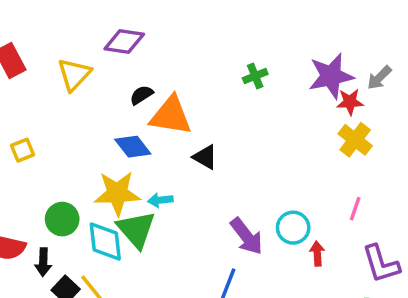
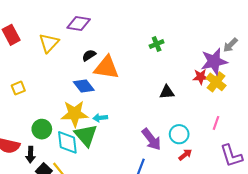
purple star: (331, 76) -> (214, 61), moved
red star: (350, 102) -> (201, 77), moved
black triangle: (205, 157) -> (167, 92), moved, turned -35
red arrow: (317, 254) -> (185, 155), moved, turned 56

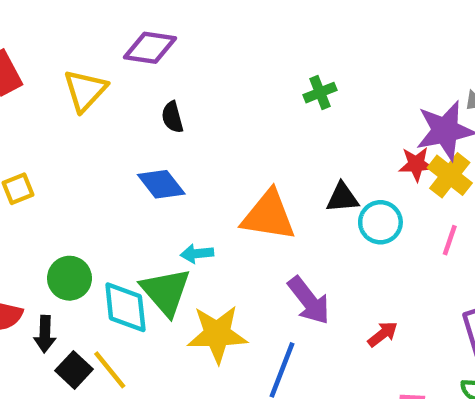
black semicircle: (89, 55) -> (172, 117), turned -72
orange triangle: (106, 68) -> (269, 216), moved
yellow star: (75, 114) -> (217, 334), moved
pink line: (216, 123) -> (450, 240), moved
cyan circle: (179, 134) -> (380, 222), moved

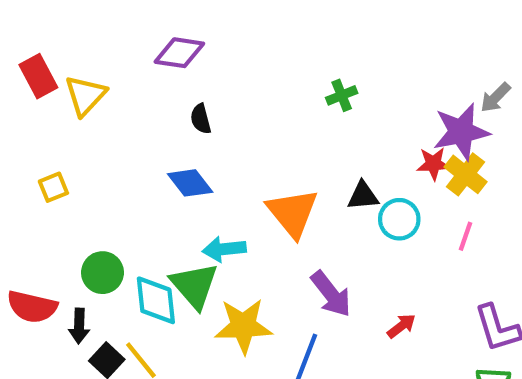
yellow triangle: (85, 90) -> (85, 95), moved
orange triangle: (269, 216) -> (293, 213), turned 42
cyan arrow: (197, 254) -> (224, 249), size x1.4

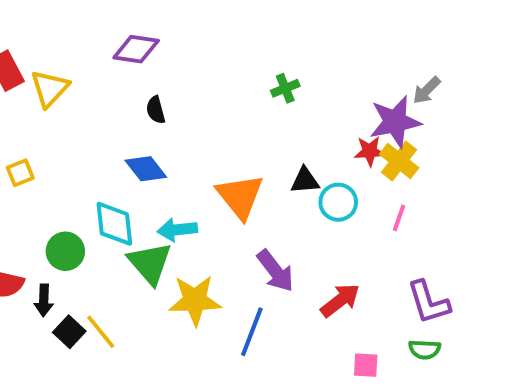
cyan diamond: (156, 300) -> (114, 224), moved
red arrow: (401, 326) -> (340, 300), size x1.5

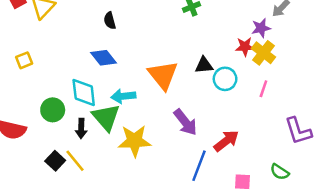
purple star: (395, 122) -> (261, 28), size x0.6
black arrow: (44, 300) -> (81, 128), moved
purple L-shape: (429, 302) -> (298, 131), moved
blue line: (252, 332) -> (199, 166), moved
green semicircle: (425, 349) -> (280, 172), turned 30

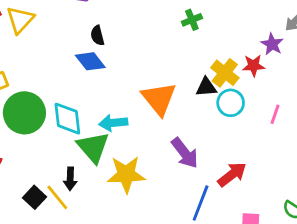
purple star: (261, 28) -> (272, 44), turned -30
yellow cross: (263, 53) -> (225, 73), moved
blue diamond: (104, 58) -> (90, 61), moved
green circle: (53, 110) -> (24, 113), moved, size x1.5
black arrow: (81, 128) -> (70, 179), moved

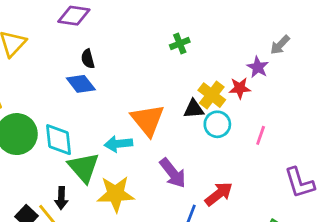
cyan arrow: (113, 123) -> (118, 144), moved

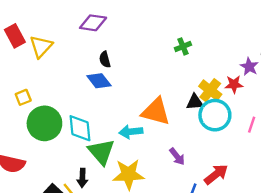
orange triangle: (148, 120) -> (156, 112), turned -36
cyan circle: (217, 124) -> (215, 115), size x1.4
purple arrow: (173, 173) -> (177, 157), size x0.7

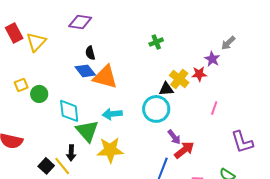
orange triangle: (156, 112) -> (105, 77), moved
cyan circle: (215, 115) -> (156, 109), moved
green circle: (44, 123) -> (39, 94), moved, size x0.6
purple arrow: (177, 157) -> (174, 137), moved

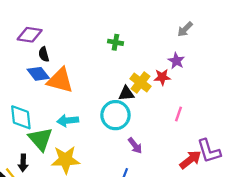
purple diamond: (80, 22) -> (30, 35), moved
green cross: (156, 42) -> (115, 42), turned 32
gray arrow: (228, 43) -> (185, 29), moved
red arrow: (184, 150) -> (190, 160), moved

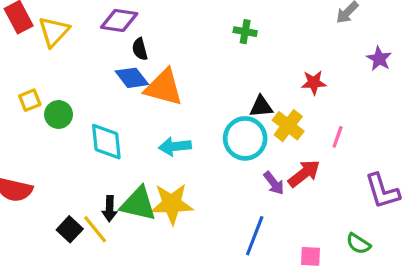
purple star: (176, 61) -> (379, 59), moved
yellow cross: (140, 83) -> (288, 126), moved
green triangle: (40, 139) -> (138, 204), moved, turned -36
red arrow: (190, 160) -> (304, 174), moved

